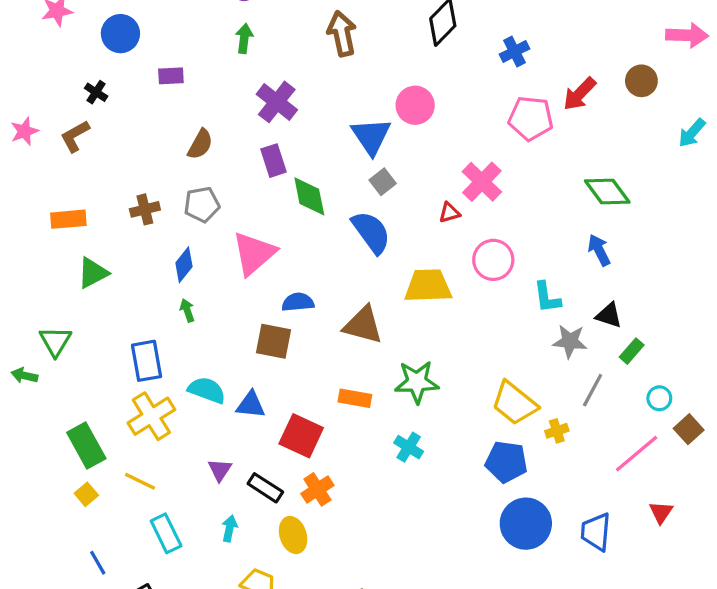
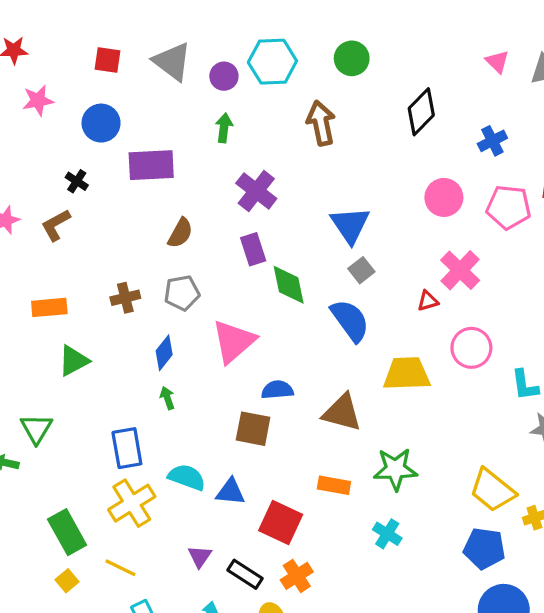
purple rectangle: (171, 76) -> (151, 165), size x1.8
pink circle: (415, 105) -> (444, 197), moved

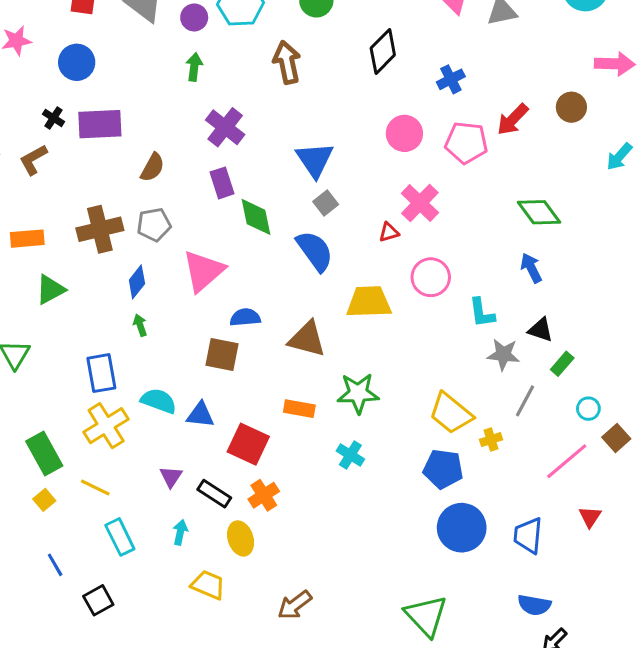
purple rectangle: (151, 165) -> (100, 124), moved
brown cross: (125, 298) -> (100, 229), size x1.6

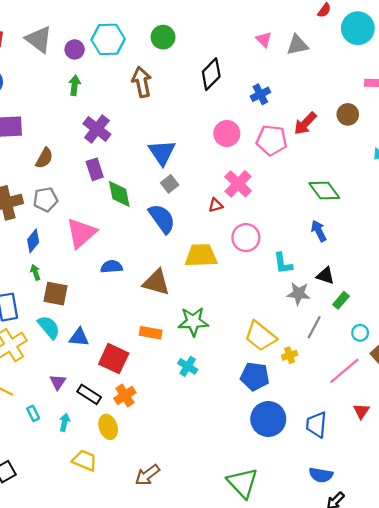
brown square: (222, 355) -> (56, 294), moved
cyan semicircle: (159, 401) -> (49, 327), turned 30
cyan rectangle: (120, 537) -> (33, 413), moved, size x0.6

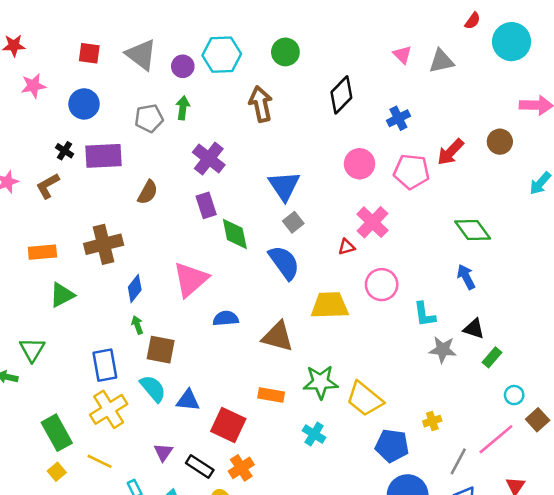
gray pentagon: (45, 200) -> (149, 118), moved
gray line: (314, 327) -> (458, 461), moved
yellow trapezoid: (260, 336) -> (365, 399), moved

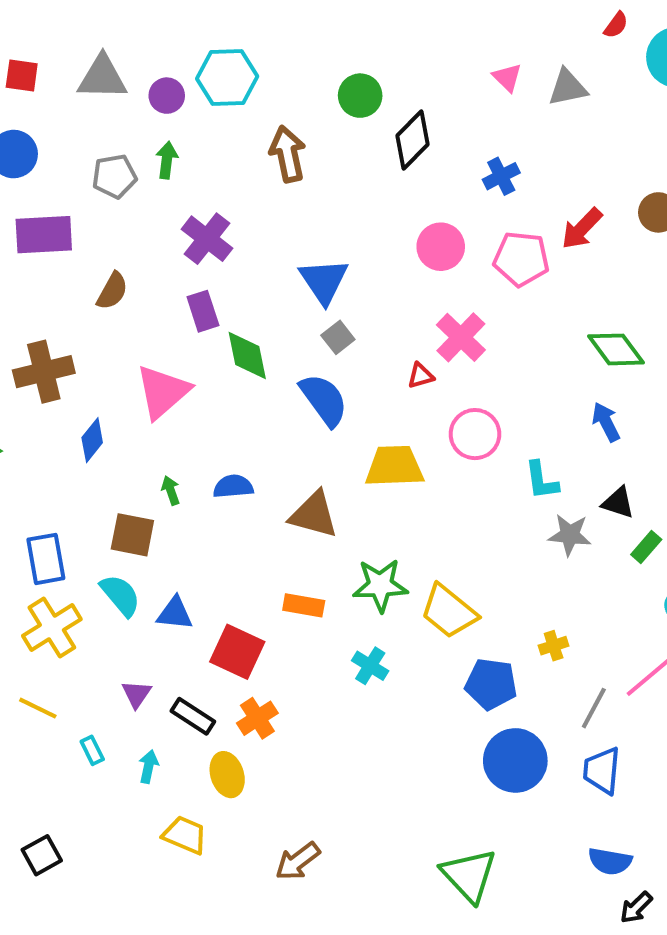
green circle: (285, 52) -> (360, 96), moved
gray triangle: (141, 55) -> (102, 77), turned -36
pink triangle: (191, 279) -> (163, 392), moved
green arrow: (137, 325) -> (171, 490), moved

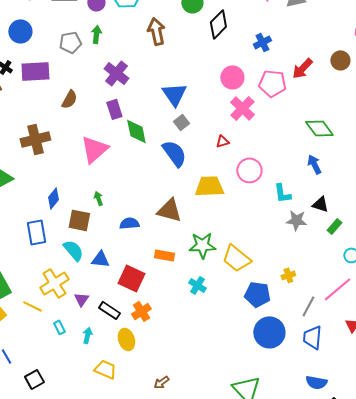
pink cross: (461, 337) -> (242, 108), moved
blue diamond: (92, 440) -> (53, 198), moved
blue semicircle: (233, 486) -> (129, 223), moved
yellow cross: (52, 627) -> (54, 283), moved
brown arrow: (298, 861) -> (161, 382), size x0.7

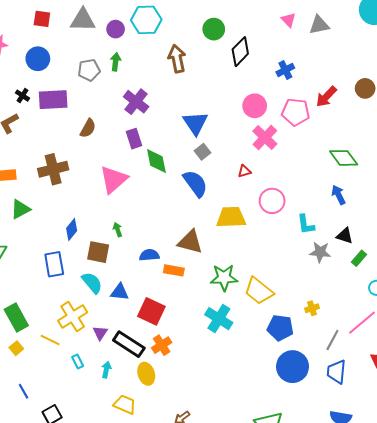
orange rectangle: (164, 255) -> (174, 270), moved
cyan cross: (197, 285) -> (219, 319), size x1.5
black rectangle: (109, 310) -> (129, 344), size x1.4

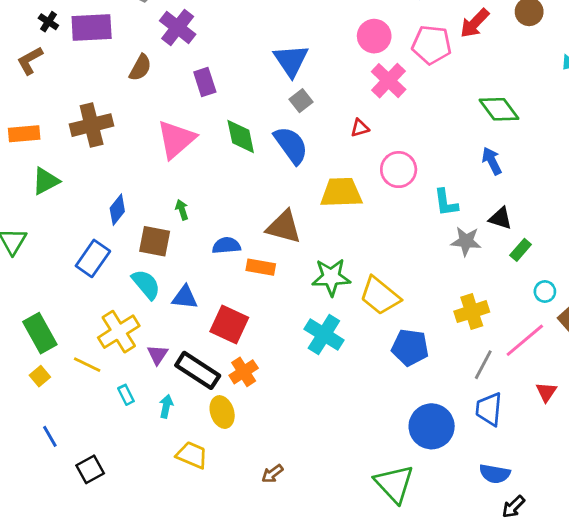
purple cross: (136, 102) -> (178, 27), moved
green diamond: (156, 161) -> (241, 137), moved
blue rectangle: (54, 264) -> (93, 258), turned 45
yellow cross: (312, 308) -> (472, 312), moved, size x1.6
blue circle: (292, 367) -> (432, 426), moved

